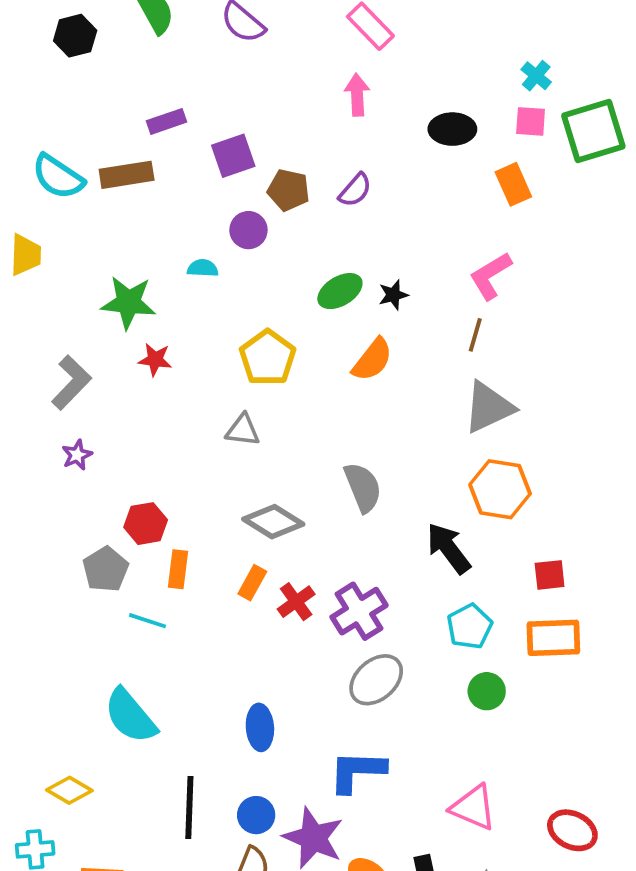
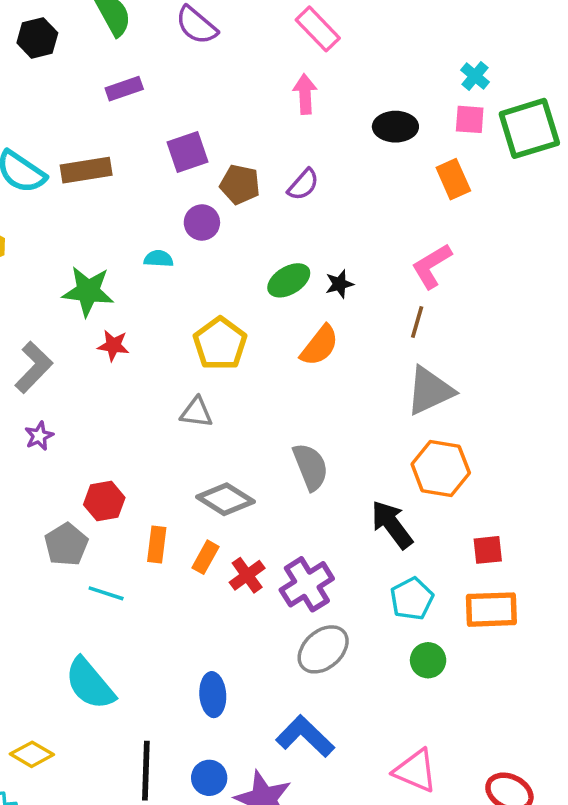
purple rectangle: (167, 121) -> (124, 89), moved
orange rectangle: (178, 569) -> (157, 544), moved
blue L-shape: (357, 771) -> (305, 736), turned 42

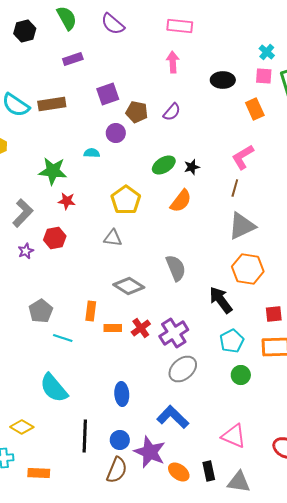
pink rectangle: (318, 29) -> (180, 26), turned -40
red hexagon: (104, 501) -> (55, 238), moved
orange rectangle: (206, 557) -> (113, 328), moved, turned 60

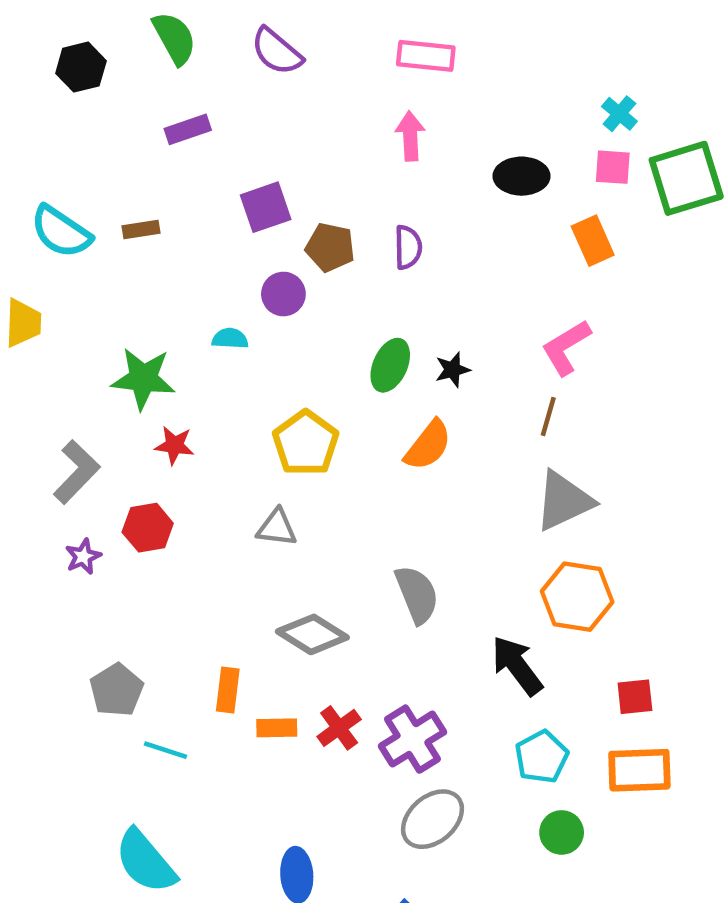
brown rectangle: (52, 104) -> (141, 229), size x0.6
purple semicircle: (172, 112) -> (408, 247), turned -42
green ellipse: (164, 165) -> (390, 365), turned -35

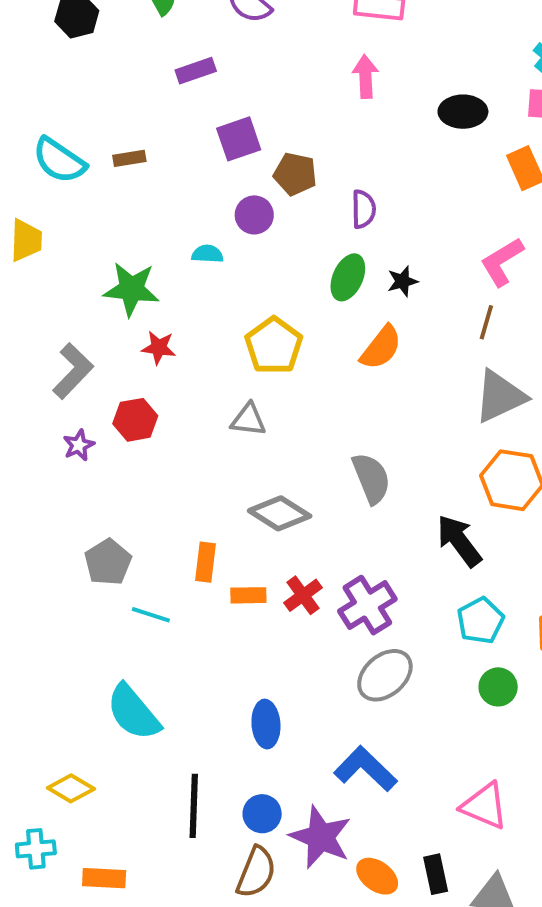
purple rectangle: (188, 129) -> (196, 71), moved
purple semicircle: (408, 247) -> (363, 209), moved

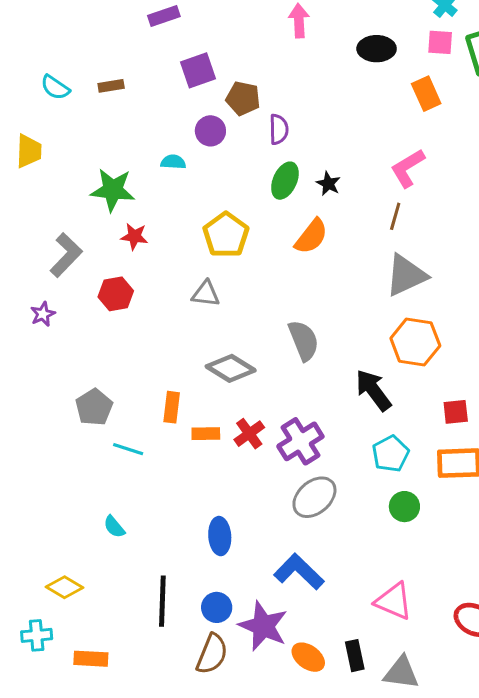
cyan semicircle: (59, 160) -> (55, 87), size x0.7
purple semicircle: (363, 209) -> (279, 129), moved
black star: (402, 281) -> (328, 184), turned -30
purple star: (79, 445) -> (43, 314), moved
cyan semicircle: (133, 712) -> (114, 527), size x0.5

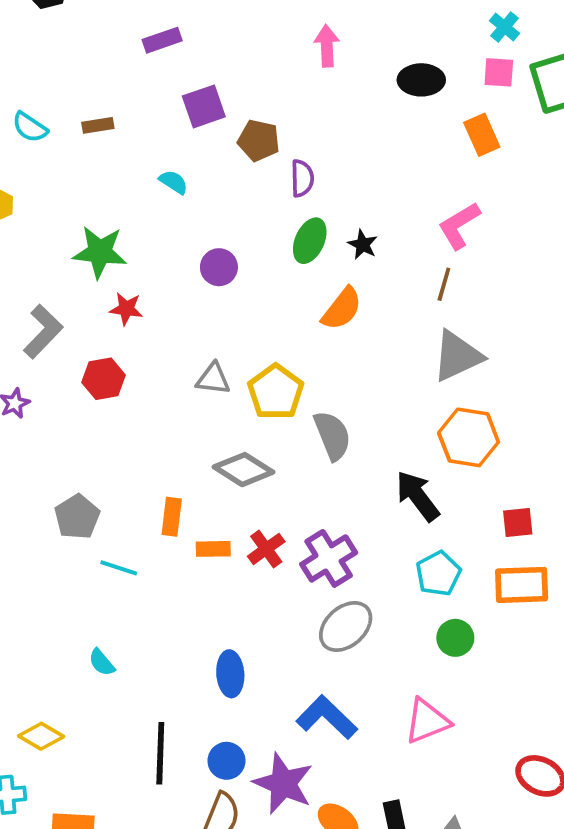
purple circle: (210, 131) -> (219, 267), moved
cyan semicircle: (173, 162) -> (174, 182), moved, turned 30
yellow pentagon: (226, 235) -> (276, 392), moved
pink triangle: (394, 601) -> (427, 721), moved, turned -45

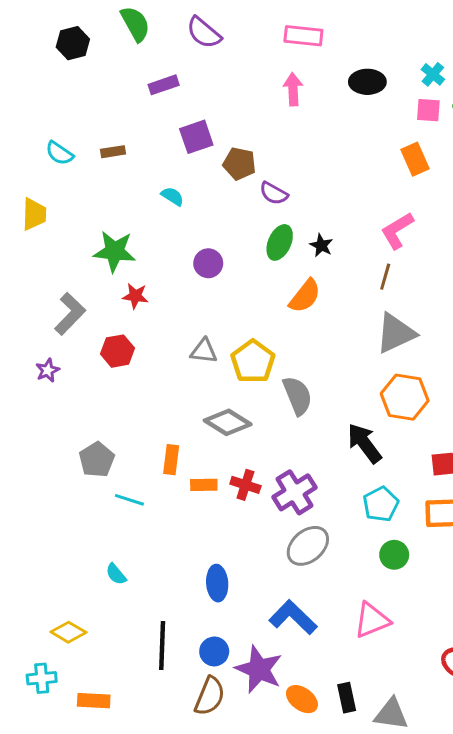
black ellipse: (421, 80) -> (367, 82), moved
purple semicircle: (302, 178) -> (274, 193), turned 120
red cross: (266, 549) -> (245, 485), turned -36

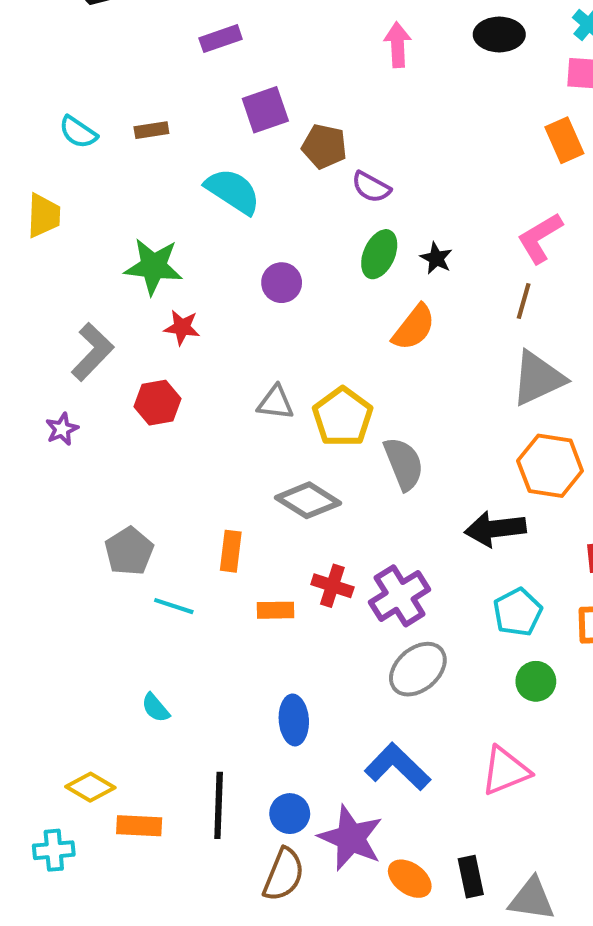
cyan semicircle: (173, 196) -> (233, 191), size x1.8
black arrow: (364, 443) -> (495, 529), turned -60
orange rectangle: (204, 485) -> (275, 610), moved
orange rectangle: (94, 701) -> (139, 826), moved

